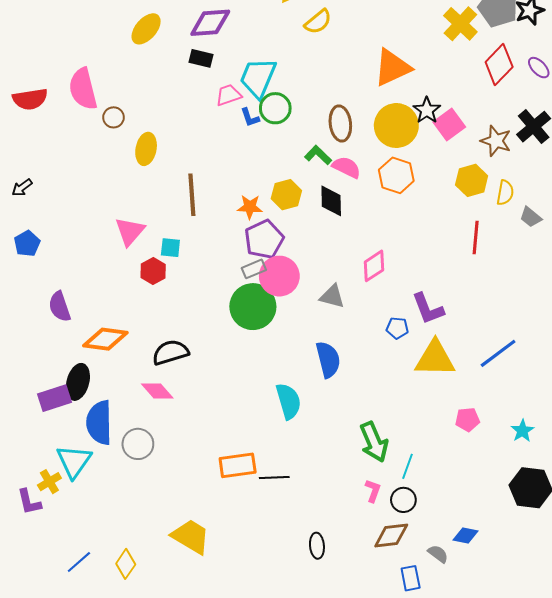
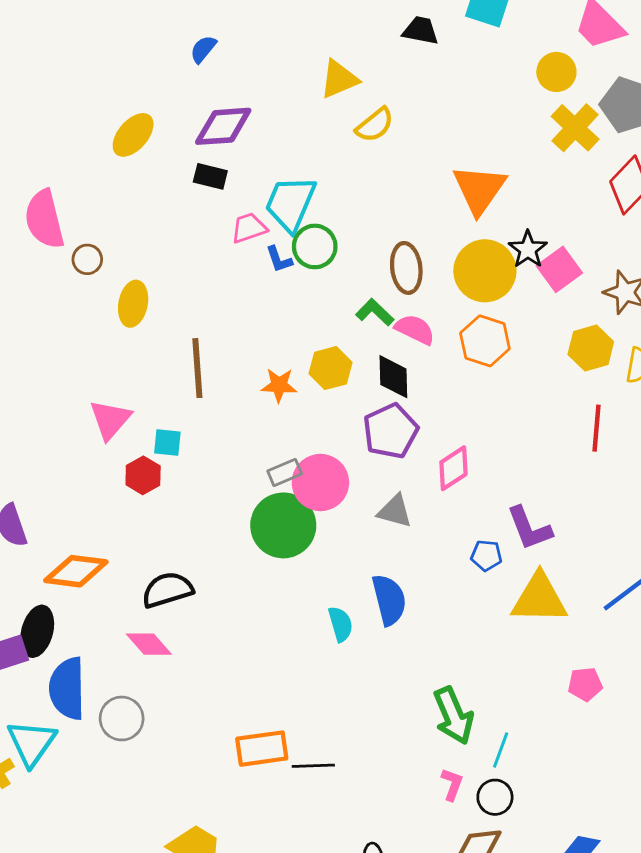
orange triangle: (392, 68) -> (479, 189), turned -30
purple pentagon: (264, 239) -> (391, 431), moved
cyan semicircle: (288, 401) -> (340, 624), moved, size x0.7

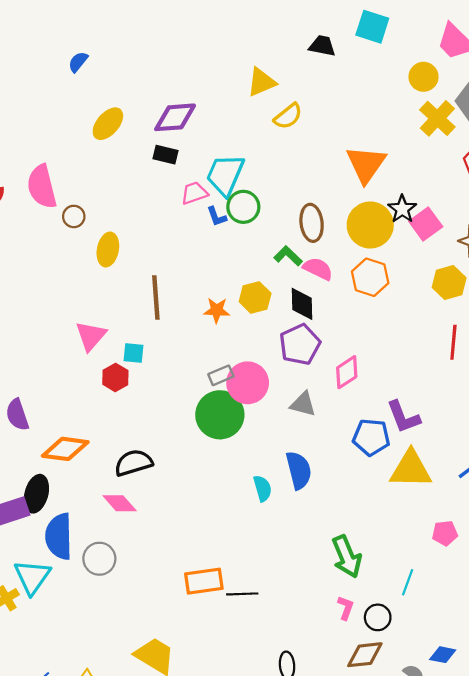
blue semicircle: (203, 49) -> (78, 62), moved
blue pentagon: (486, 555) -> (371, 437), size x1.6
cyan line: (501, 750) -> (408, 582), moved

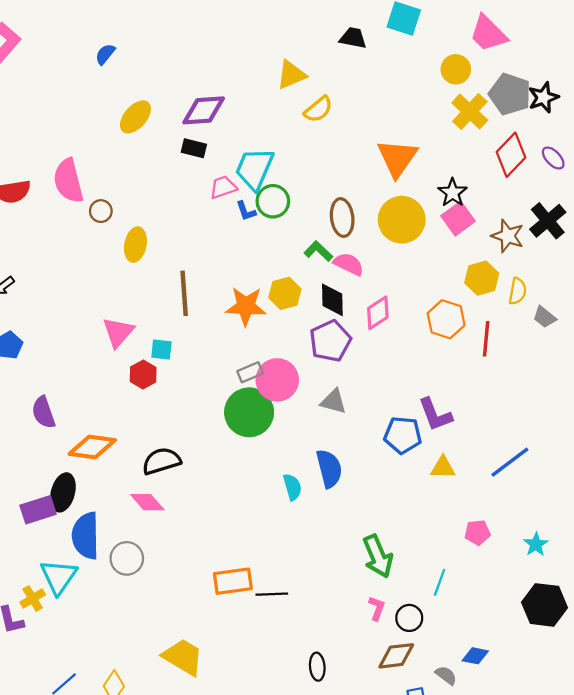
black star: (402, 209) -> (453, 193), moved
orange hexagon: (370, 277) -> (446, 319), moved
orange star: (217, 310) -> (246, 306), size x1.5
pink diamond: (347, 372) -> (378, 313), moved
yellow triangle: (411, 469) -> (443, 468), size x0.6

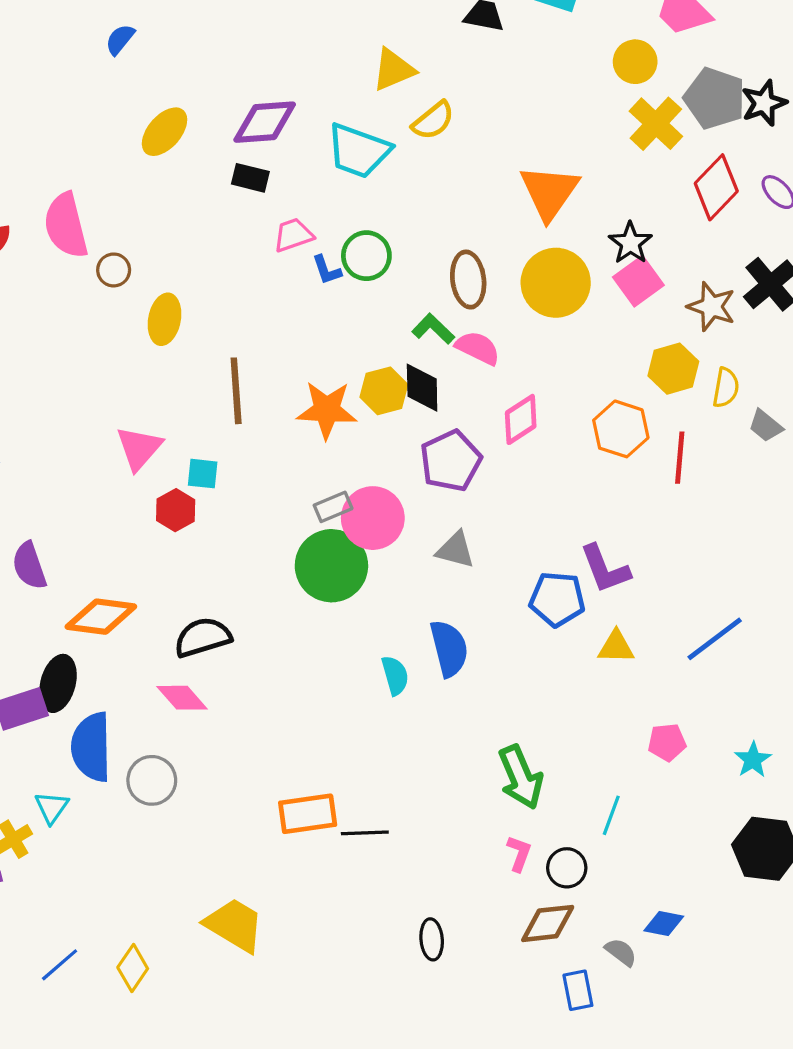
cyan trapezoid: (254, 169) -> (358, 151), moved, turned -93
black diamond: (332, 300) -> (422, 388), moved
cyan triangle: (59, 577) -> (52, 807), size x0.6

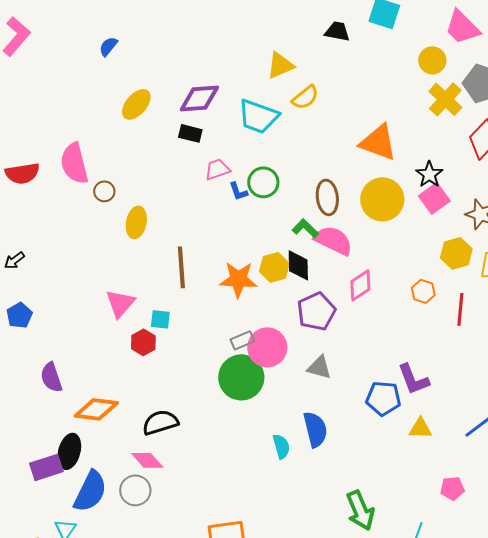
orange triangle: (549, 192) -> (378, 142), turned -45
pink semicircle: (478, 348) -> (333, 240), size x1.4
orange hexagon: (621, 429) -> (423, 291), size x0.7
blue semicircle: (91, 747) -> (90, 491), turned -153
gray circle: (152, 780) -> (135, 490), moved

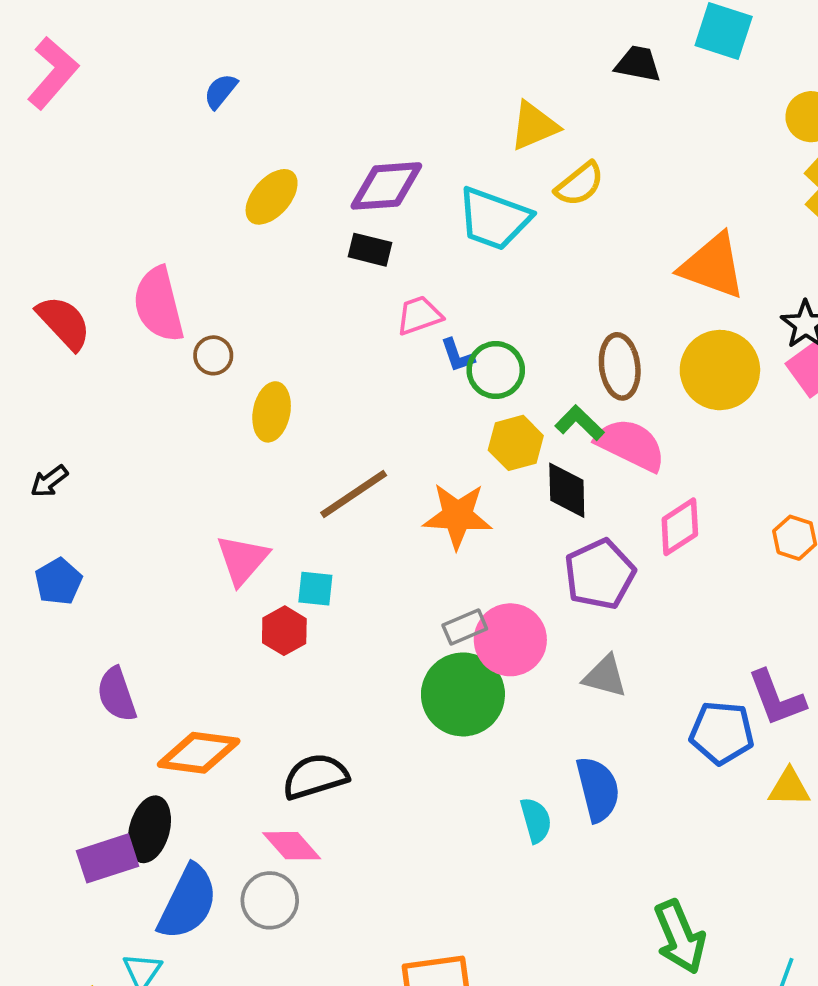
red semicircle: (22, 173) -> (64, 323), turned -124
green circle: (263, 182) -> (496, 370), moved
brown line: (181, 267) -> (354, 494), turned 60
yellow hexagon: (274, 267) -> (516, 443), moved

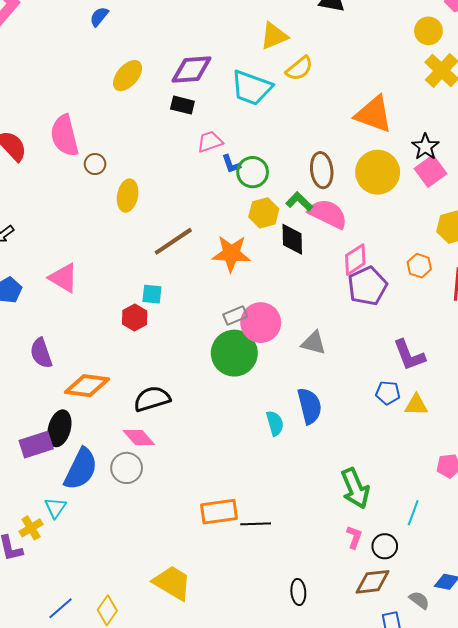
pink triangle: (242, 560) -> (64, 278), moved, turned -40
purple pentagon: (600, 574) -> (367, 286), moved
blue pentagon: (722, 733) -> (388, 393), moved, size x0.7

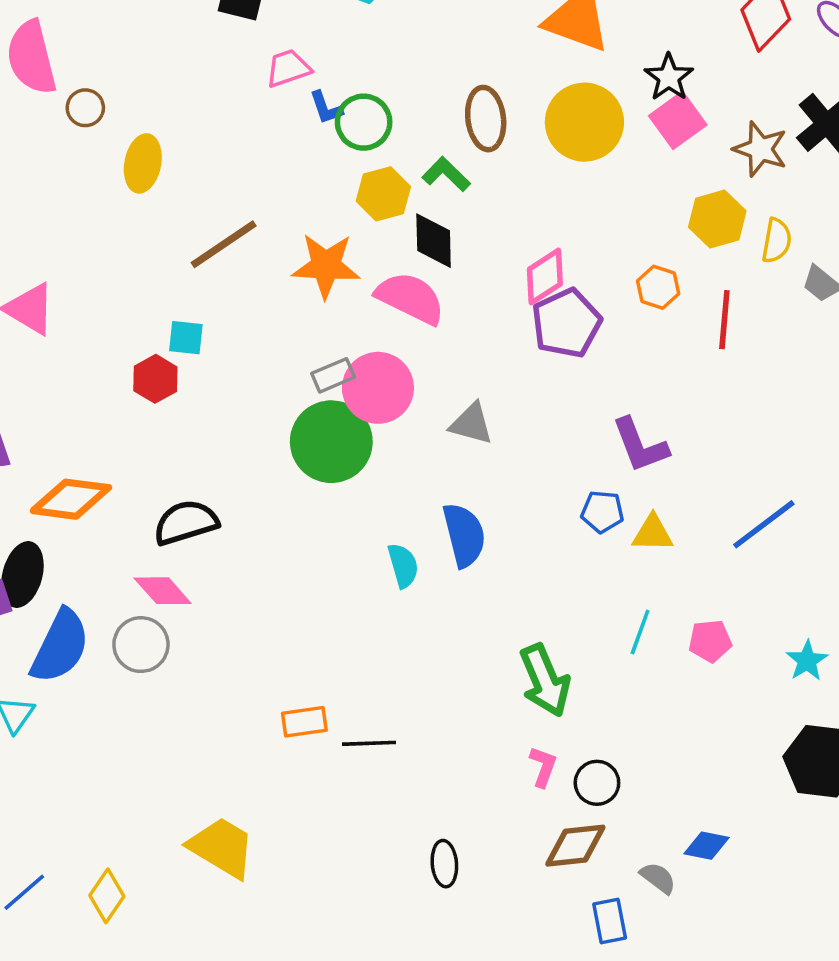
pink semicircle: (328, 214) -> (410, 298), moved
orange rectangle: (219, 512) -> (304, 722), size x0.7
cyan line: (413, 513) -> (640, 632), moved

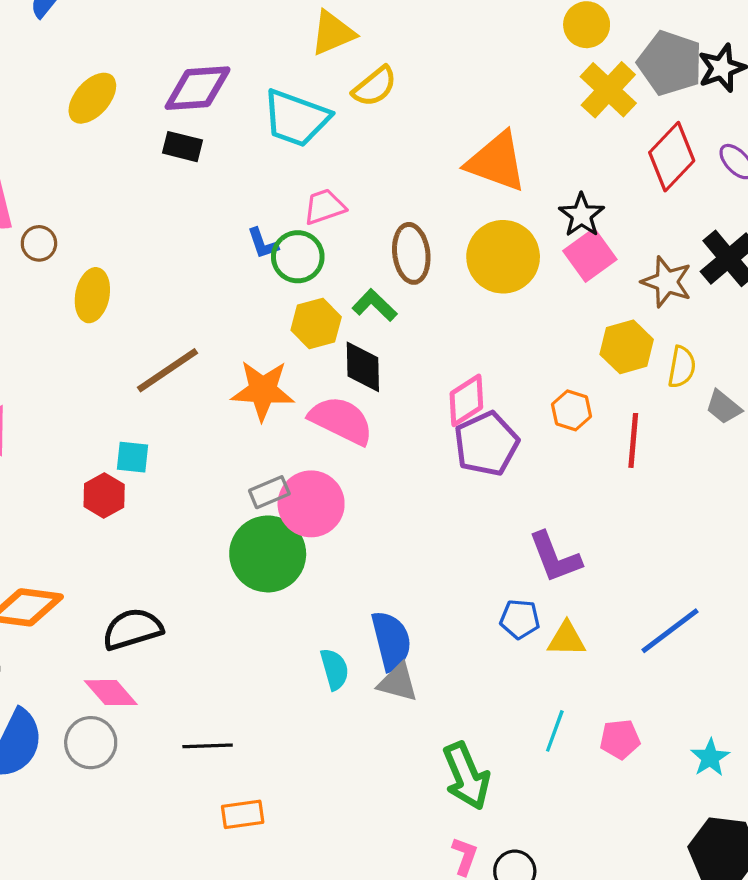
pink trapezoid: (288, 68) -> (324, 207), moved
gray triangle: (471, 424) -> (398, 683), moved
black line: (369, 743) -> (208, 746), moved

